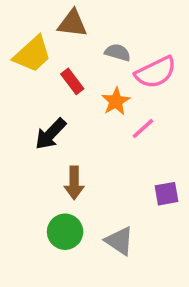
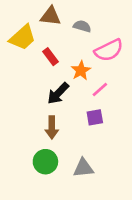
gray semicircle: (118, 52) -> (82, 26), moved
black arrow: (51, 134) -> (58, 93), moved
purple square: (166, 194) -> (95, 117), moved
gray triangle: (119, 241) -> (83, 168), turned -40

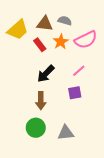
brown triangle: (50, 16) -> (45, 24), moved
orange star: (81, 71) -> (61, 42), moved

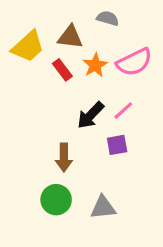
gray semicircle: (65, 21) -> (108, 18), moved
black arrow: (46, 74) -> (90, 115), moved

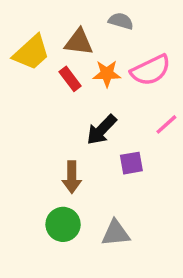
orange star: (95, 65) -> (107, 74), turned 30
pink line: (123, 111) -> (166, 124), moved

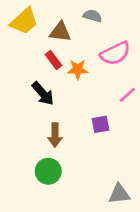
yellow trapezoid: (31, 53) -> (24, 21), moved
orange star: (107, 74) -> (78, 69), moved
black arrow: (102, 130) -> (43, 94), moved, turned -85
gray triangle: (116, 233) -> (119, 194), moved

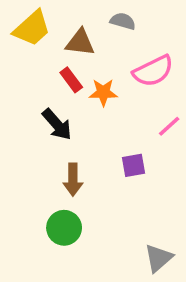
gray triangle: (119, 194) -> (158, 258), turned -35

